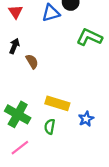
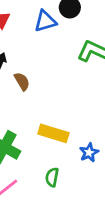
green semicircle: (50, 127) -> (52, 177), moved

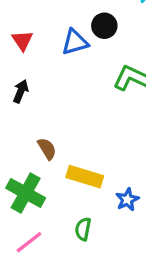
brown semicircle: (22, 81) -> (47, 149), moved

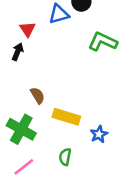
red triangle: (22, 40) -> (28, 29), moved

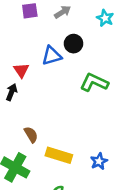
blue star: (99, 134) -> (99, 161), moved

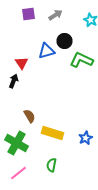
green L-shape: (94, 82) -> (82, 60), moved

